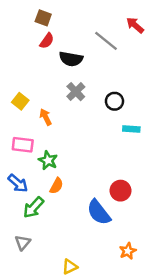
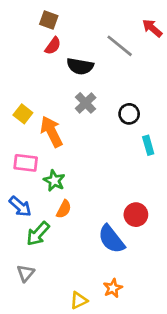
orange arrow: (46, 117) -> (52, 132), size x1.6
cyan rectangle: (131, 129) -> (148, 145), turned 70
orange star: (128, 251) -> (113, 288), moved

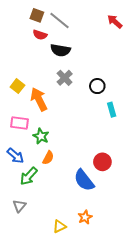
red semicircle: (53, 46) -> (40, 35), turned 72
gray line: (120, 46) -> (59, 20), moved

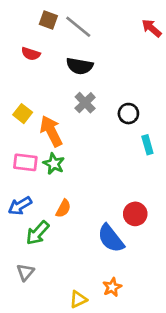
red semicircle: (40, 35) -> (31, 54), moved
green star: (41, 136) -> (54, 164), moved
blue arrow: (15, 156) -> (20, 206), turned 108

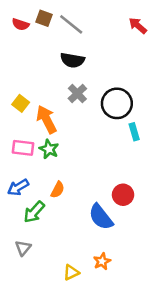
red semicircle: (31, 54) -> (21, 24), moved
black circle: (128, 114) -> (117, 103), size x1.6

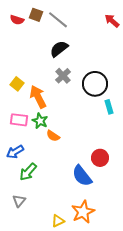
black semicircle: (72, 60) -> (59, 49), turned 132
orange semicircle: (58, 190) -> (53, 136), moved, turned 96
orange star: (102, 261) -> (83, 212), size x1.6

